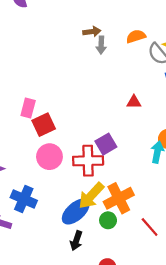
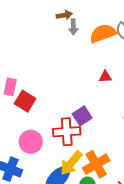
orange semicircle: (136, 36) -> (103, 33), moved, size x1.5
red square: (44, 125) -> (25, 101), turned -30
pink circle: (49, 157) -> (31, 142), moved

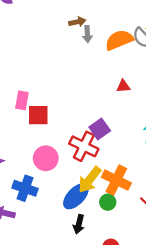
red square: (25, 101) -> (38, 115), turned -30
red cross: (67, 132) -> (84, 146), turned 32
orange cross: (96, 164) -> (116, 180), turned -32

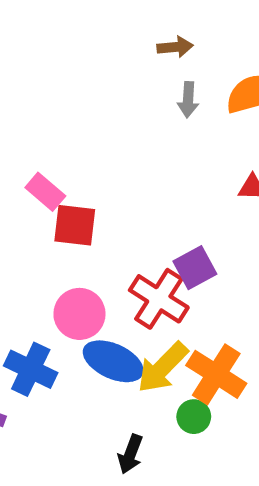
gray arrow: (87, 34) -> (188, 100), moved
pink rectangle: (22, 100) -> (45, 192), turned -66
blue ellipse: (76, 196) -> (113, 361), moved, turned 64

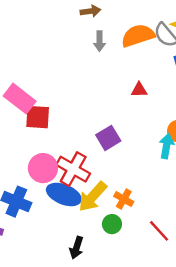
pink rectangle: (45, 192) -> (20, 99), size x1.4
red cross: (159, 299) -> (73, 169), moved
orange cross: (216, 374) -> (124, 199), size x0.6

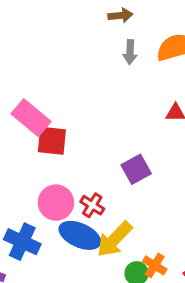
red cross: (73, 169) -> (92, 205), size x0.6
orange cross: (124, 199) -> (155, 265), moved

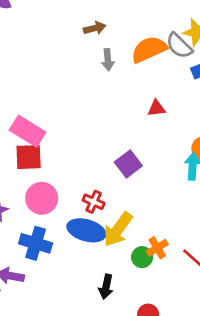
red square: (52, 141) -> (29, 157), moved
pink circle: (56, 203) -> (42, 198), moved
orange cross: (155, 265) -> (157, 248), turned 35

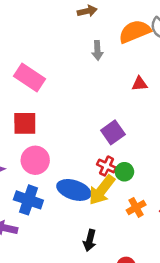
gray arrow: (108, 60) -> (97, 50), moved
pink rectangle: (28, 131) -> (29, 77), moved
red cross: (94, 202) -> (107, 166), moved
green circle: (142, 257) -> (124, 172), moved

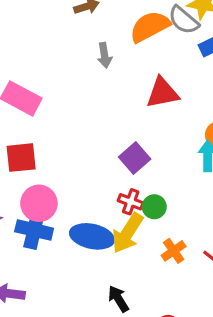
red triangle: (139, 84) -> (162, 93), size x1.6
blue cross: (28, 200) -> (34, 230), moved
black arrow: (90, 240) -> (118, 299), turned 140

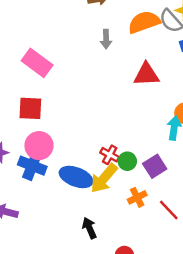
purple square: (135, 158) -> (155, 166), moved

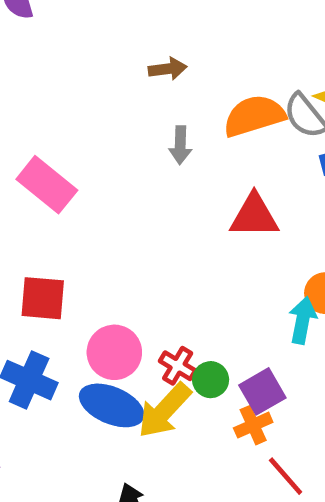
red square: (30, 108) -> (43, 298), moved
pink circle: (39, 146) -> (114, 352), moved
orange cross: (137, 197) -> (253, 425), moved

